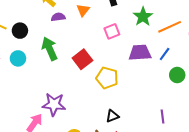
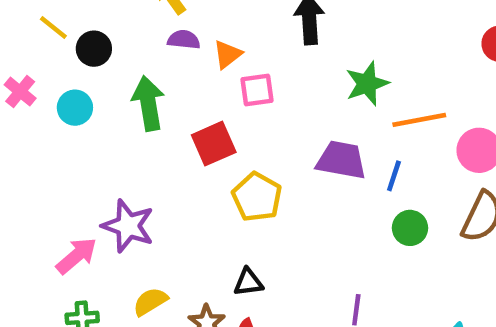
orange triangle: (83, 10) -> (227, 54), moved
pink square: (112, 31) -> (257, 90), moved
blue line: (165, 54) -> (394, 176), turned -32

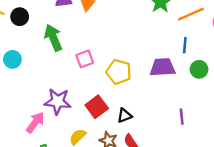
pink square: (257, 90) -> (85, 59), moved
cyan circle: (75, 108) -> (12, 59), moved
red square: (214, 144) -> (97, 107), moved
purple trapezoid: (341, 160) -> (163, 67), moved

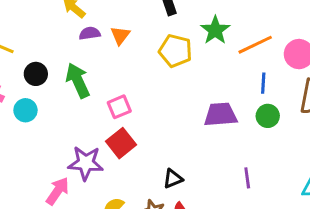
black circle: (20, 17) -> (36, 74), moved
blue line: (185, 45) -> (263, 83), moved
yellow pentagon: (119, 72) -> (175, 51), moved
red square: (97, 107) -> (121, 143), moved

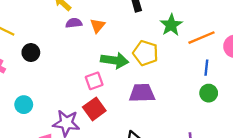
yellow pentagon: (175, 51) -> (146, 53), moved
green arrow: (78, 81) -> (115, 60), moved, turned 120
cyan circle: (25, 110) -> (24, 105), moved
purple trapezoid: (220, 115) -> (142, 93), moved

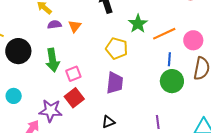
black circle: (31, 53) -> (18, 51), size x1.6
green arrow: (115, 60) -> (53, 60), moved, turned 75
purple trapezoid: (142, 93) -> (115, 83), turned 100
green circle: (209, 93) -> (172, 81), size x1.5

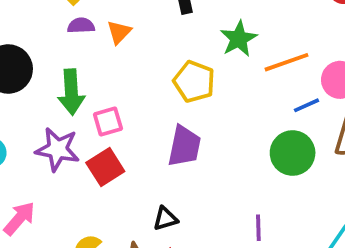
blue line: (169, 59) -> (307, 105), moved, turned 56
purple star: (51, 111) -> (57, 149), moved

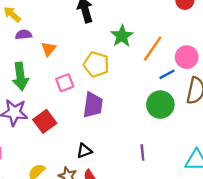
orange triangle: (119, 32) -> (49, 49), moved
orange line: (287, 62) -> (153, 48), turned -32
pink square: (108, 122) -> (65, 83), moved

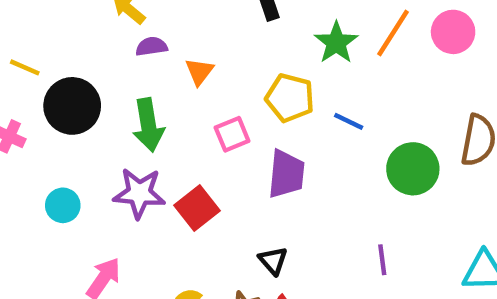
orange line: (153, 48) -> (393, 33), moved
pink circle: (187, 57) -> (453, 32), moved
blue line: (167, 74) -> (349, 121), moved, turned 56
black triangle: (84, 151) -> (273, 261), turned -49

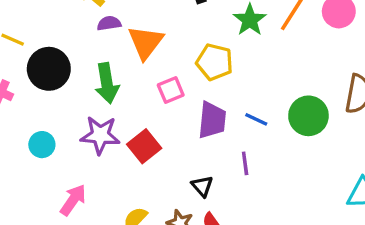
orange triangle: (199, 72) -> (146, 42), size x1.6
blue line: (349, 121) -> (256, 119), moved
purple line: (382, 260) -> (245, 163), moved

